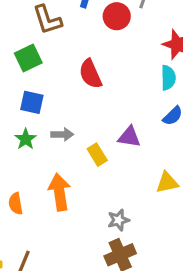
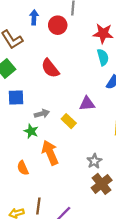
green star: (26, 139) -> (31, 131), moved

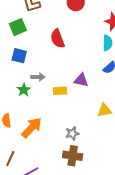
yellow rectangle: (69, 121) -> (60, 91), turned -64
orange arrow: (50, 153) -> (32, 128), moved, turned 50
brown cross: (102, 184) -> (73, 156), turned 30

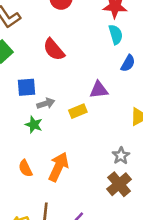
blue square: (19, 56) -> (26, 87), moved
gray star: (72, 133) -> (121, 156), moved
brown cross: (73, 156) -> (119, 184), turned -30

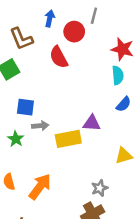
red semicircle: (54, 50) -> (59, 57), moved
yellow rectangle: (78, 111) -> (68, 139), size x1.5
green star: (34, 125) -> (16, 139), moved

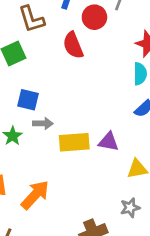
purple triangle: (92, 123) -> (109, 142), moved
gray star: (100, 188) -> (130, 208), moved

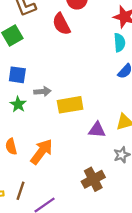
blue square: (28, 100) -> (17, 75), moved
purple triangle: (109, 142) -> (97, 130), moved

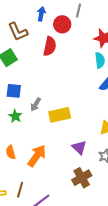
red semicircle: (61, 24) -> (50, 46), turned -138
gray arrow: (42, 91) -> (36, 104), turned 128
purple triangle: (97, 130) -> (79, 147), moved, turned 42

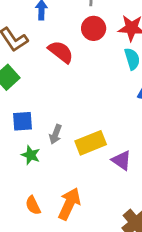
red circle: (62, 24) -> (94, 28), moved
red semicircle: (50, 46) -> (61, 52), turned -54
purple triangle: (79, 147) -> (122, 160), moved

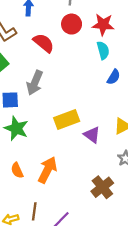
gray arrow: (55, 134) -> (35, 83), moved, size x1.5
green star: (31, 155) -> (16, 128), size x1.5

